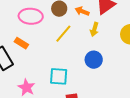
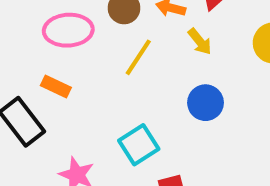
yellow arrow: (94, 29) -> (200, 42), turned -48
cyan square: (59, 76) -> (139, 145), turned -30

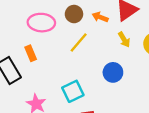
yellow arrow: (200, 42) -> (124, 40), moved
orange rectangle: (56, 87) -> (31, 53), turned 35

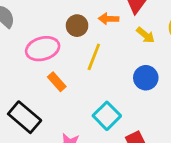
orange rectangle: (31, 53) -> (57, 82), moved

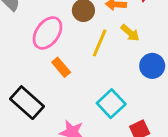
yellow arrow: (146, 35) -> (130, 33), moved
pink ellipse: (43, 49) -> (48, 33), turned -40

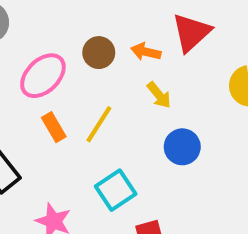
yellow line: (100, 43) -> (99, 124), moved

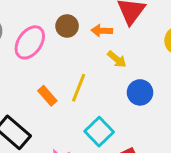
brown circle: (99, 53) -> (67, 26), moved
pink ellipse: (43, 76) -> (30, 42), moved

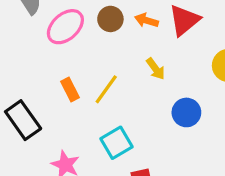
orange arrow: (102, 31) -> (146, 20), moved
blue circle: (140, 92) -> (186, 112), moved

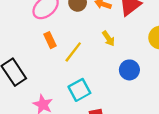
orange rectangle: (70, 90) -> (50, 40), moved

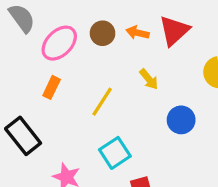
orange rectangle: (50, 40) -> (52, 87), moved, turned 56

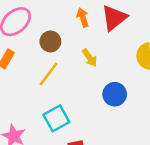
brown circle: (103, 33) -> (50, 41), moved
orange arrow: (138, 33) -> (83, 17), turned 54

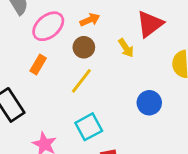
orange arrow: (83, 17) -> (90, 20), moved, turned 84
yellow arrow: (90, 58) -> (126, 48), moved

